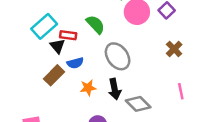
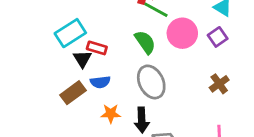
green semicircle: (95, 24) -> (145, 42), moved

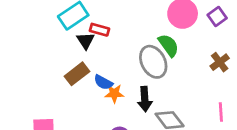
green semicircle: (145, 42) -> (169, 45), moved
blue semicircle: (100, 82) -> (103, 82), moved, turned 36

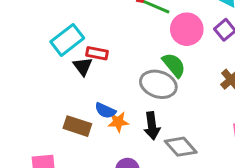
gray ellipse: (153, 62) -> (158, 84), turned -40
brown rectangle: (77, 74) -> (77, 126), moved, turned 60

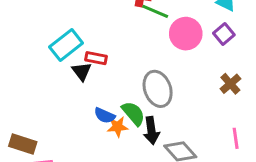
green semicircle: (174, 65) -> (133, 113), moved
gray ellipse: (158, 84) -> (158, 89), turned 52
brown rectangle: (77, 126) -> (23, 144), moved

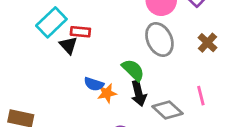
gray ellipse: (158, 89) -> (159, 39), moved
green semicircle: (133, 113) -> (133, 70), moved
pink line: (236, 138) -> (201, 96), moved

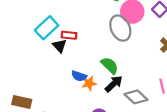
gray ellipse: (159, 39) -> (120, 28), moved
black arrow: (139, 93) -> (114, 84), turned -120

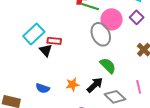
green semicircle: (110, 65) -> (108, 66), moved
blue semicircle: (79, 76) -> (43, 88), moved

